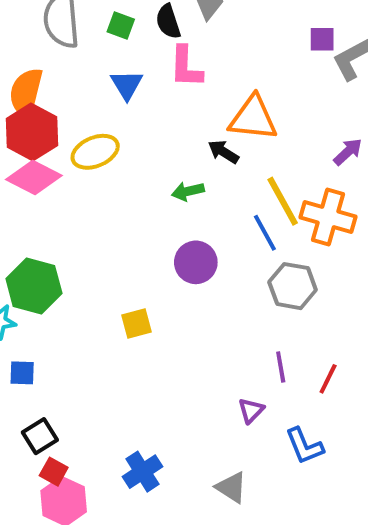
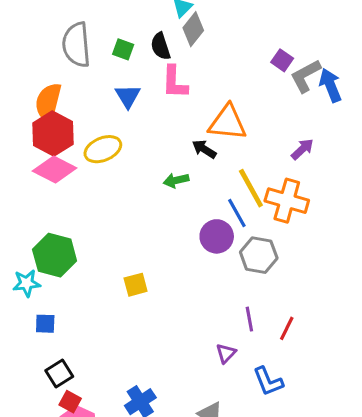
purple square: (322, 39) -> (282, 60), turned 35
purple circle: (196, 262) -> (217, 236), moved

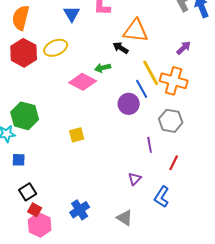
red hexagon: (53, 134) -> (24, 53), moved
pink diamond: (55, 169) -> (83, 82), moved
gray hexagon: (259, 255) -> (171, 121), moved
purple line: (249, 319) -> (150, 145), moved
blue L-shape: (268, 381) -> (162, 197), turned 55

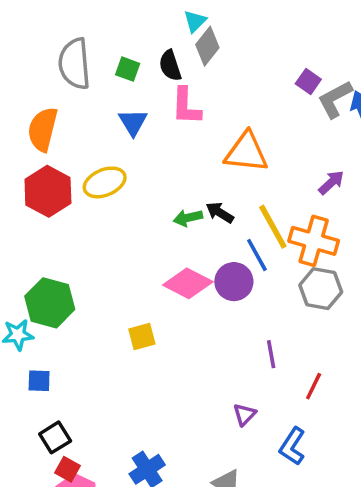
black arrow: (121, 48) -> (220, 213), moved
pink diamond: (83, 82) -> (188, 283), moved
gray hexagon: (171, 121) -> (321, 289), moved

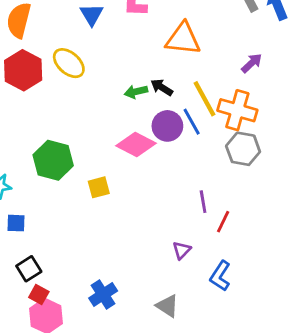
yellow ellipse: (105, 182) -> (69, 63), turned 64
purple circle: (234, 282) -> (167, 126), moved
green hexagon: (50, 303) -> (53, 160), moved
red line: (314, 386) -> (223, 222), moved

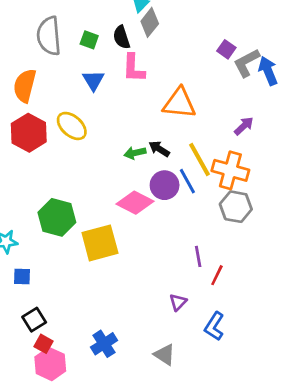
yellow square: (99, 187) -> (100, 243), size x1.8

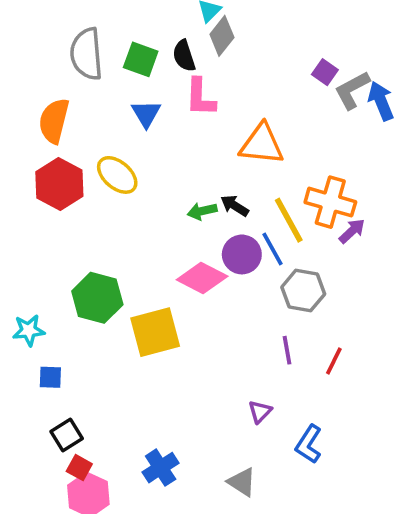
green square: (89, 40) -> (141, 59), size x1.4
purple arrow: (244, 126) -> (352, 231), moved
orange cross: (230, 170) -> (330, 202), moved
gray hexagon: (236, 207) -> (303, 291), moved
red line: (217, 275) -> (334, 361), moved

